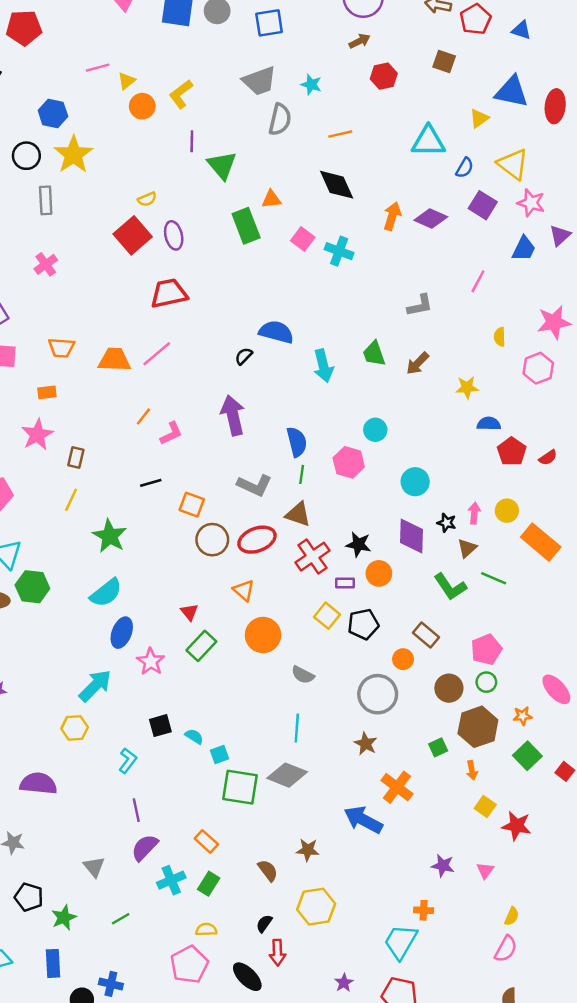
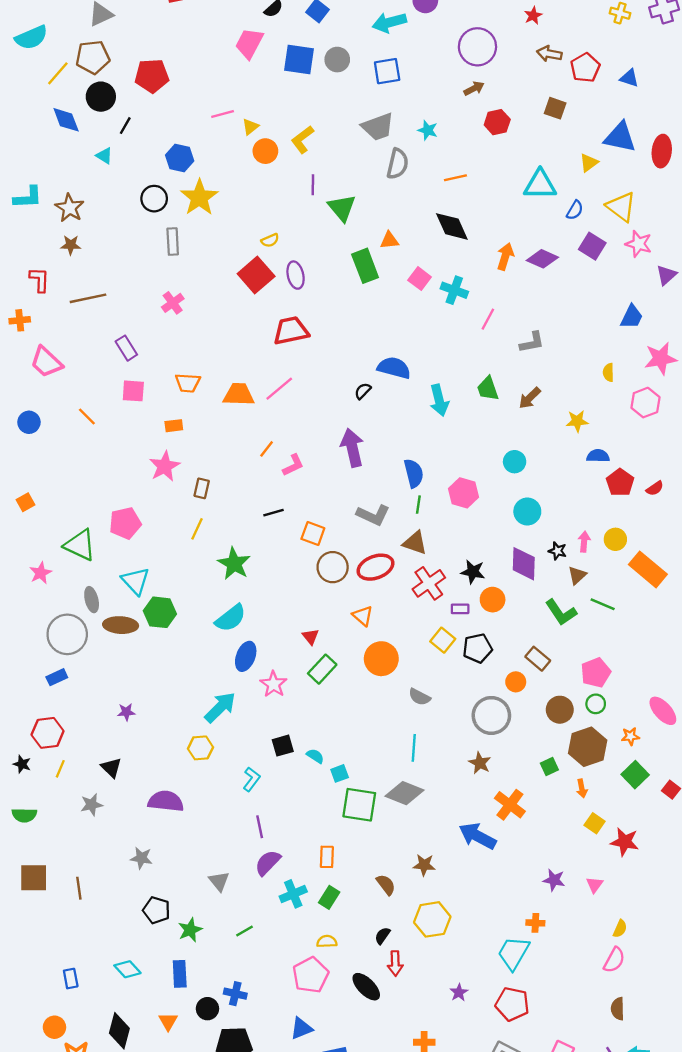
blue trapezoid: (524, 249) -> (632, 317), moved
pink line: (478, 281) -> (488, 319), moved
cyan circle: (375, 430) -> (515, 462), moved
orange rectangle: (206, 841) -> (327, 857), turned 50

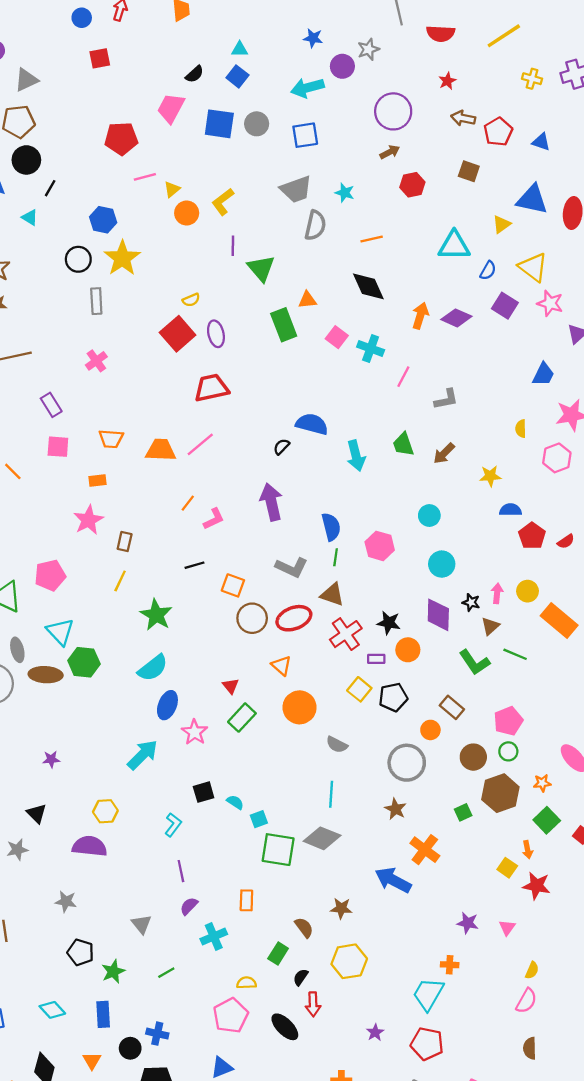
red pentagon: (152, 76) -> (121, 139), moved
yellow hexagon: (200, 748) -> (105, 811), moved
orange arrow: (582, 788) -> (528, 850), moved
purple semicircle: (268, 863) -> (189, 906), size x0.7
green rectangle: (329, 897) -> (278, 953), moved

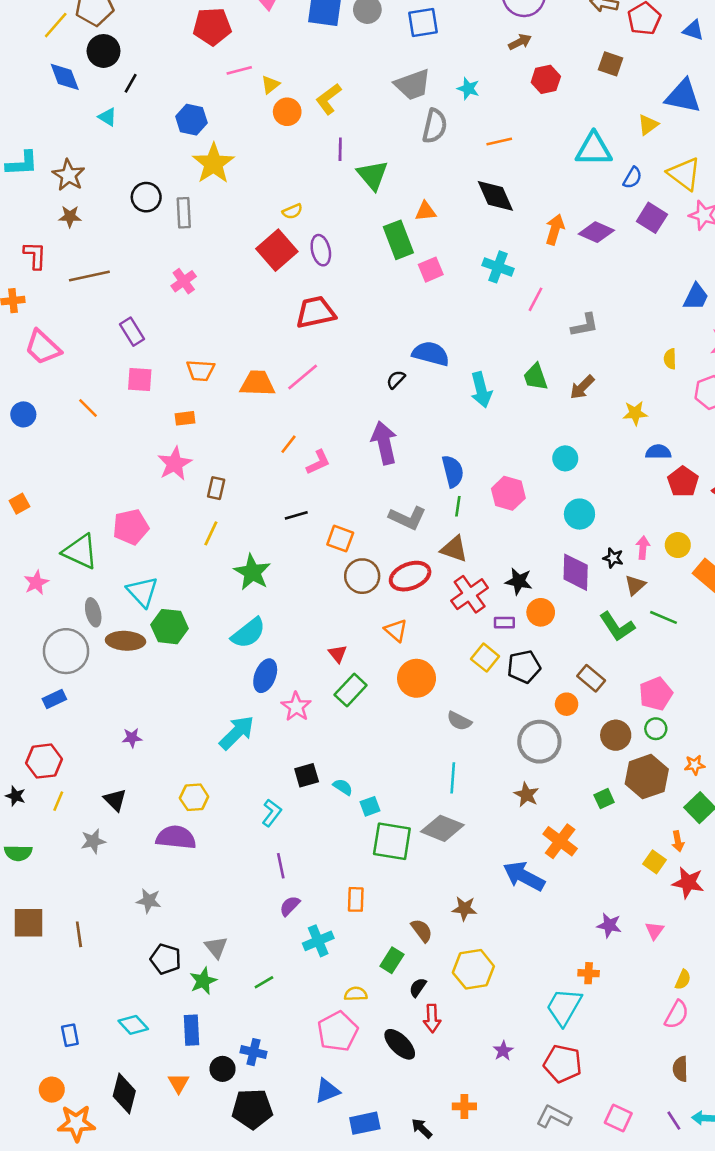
black circle: (78, 259) -> (146, 197), moved
pink square: (337, 337) -> (431, 270), moved, turned 30
gray triangle: (141, 924) -> (216, 947), moved

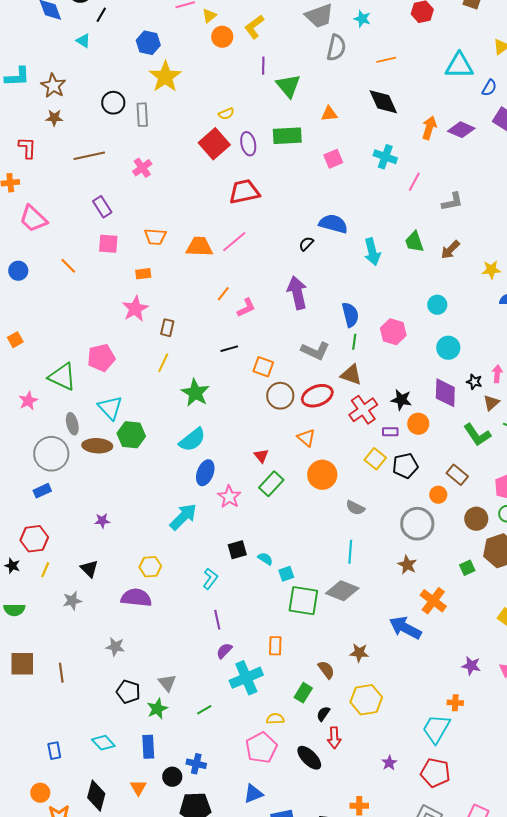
green rectangle: (398, 240) -> (287, 136), moved, turned -72
brown line: (89, 276) -> (89, 156), moved
cyan cross: (318, 941) -> (246, 678), size x1.4

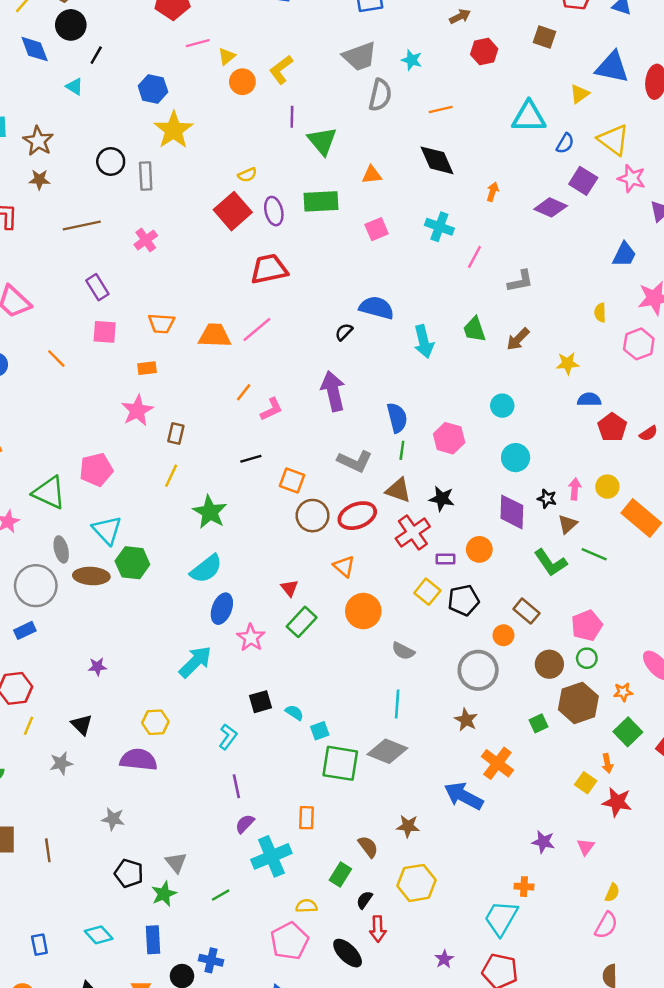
orange arrow: (429, 128) -> (493, 192), size x0.7
purple diamond: (461, 130) -> (551, 207), moved
black star: (401, 400) -> (442, 499), moved

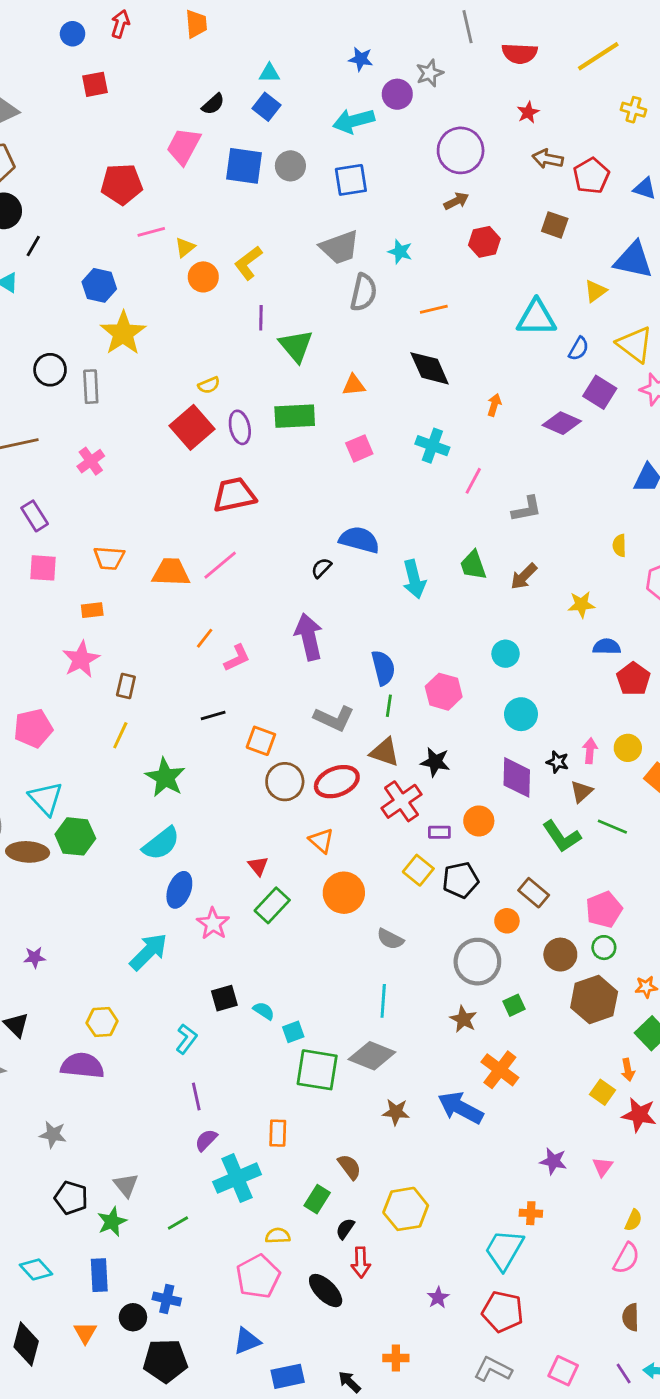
green square: (538, 723) -> (514, 1005), moved
brown star: (408, 826) -> (396, 1112), moved

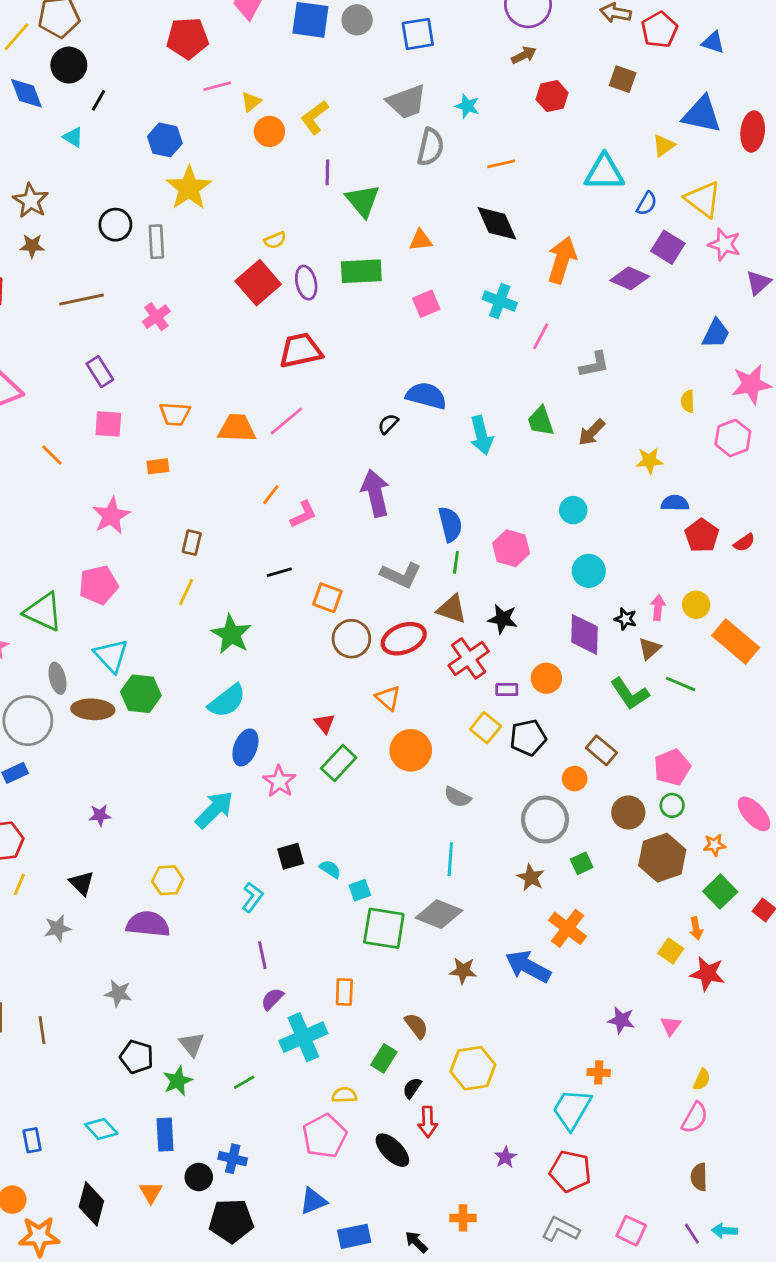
orange arrow: (494, 405) -> (562, 260), size x2.0
pink star: (81, 659) -> (111, 516), moved

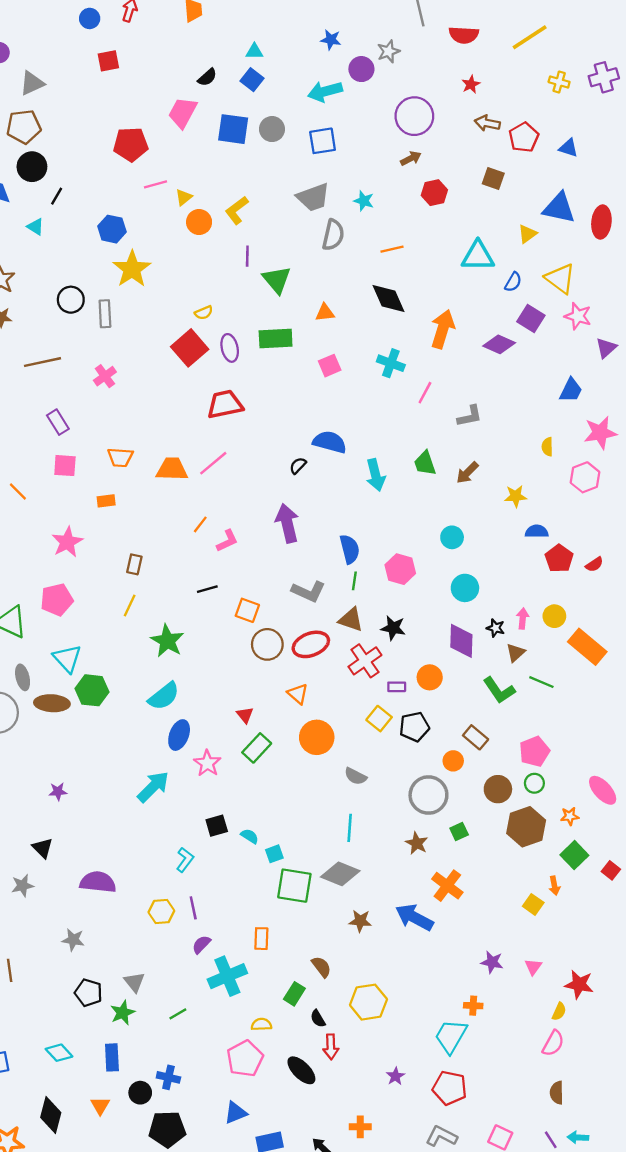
yellow hexagon: (168, 880) -> (161, 911), moved
red star: (707, 974) -> (579, 984), moved
black semicircle: (412, 1088) -> (318, 1019), turned -66

